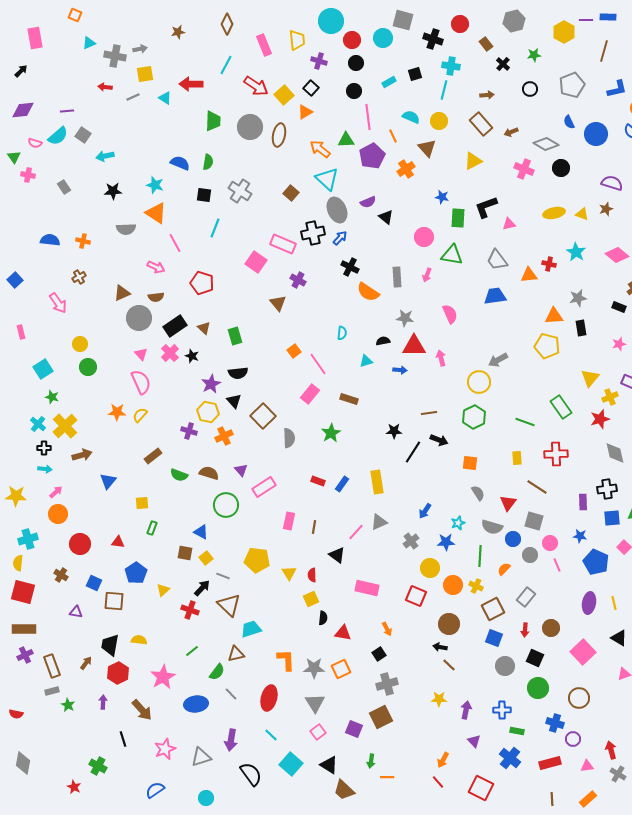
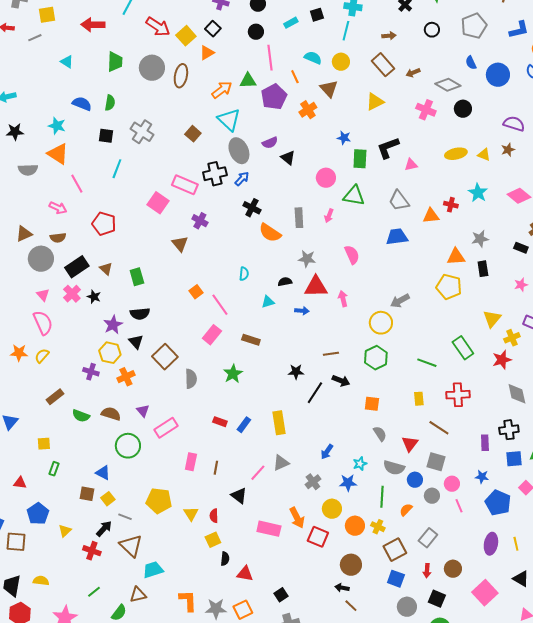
cyan triangle: (165, 98) -> (67, 62), moved
orange arrow: (320, 149) -> (222, 90), turned 105
orange arrow: (387, 629) -> (297, 518), moved, size x1.5

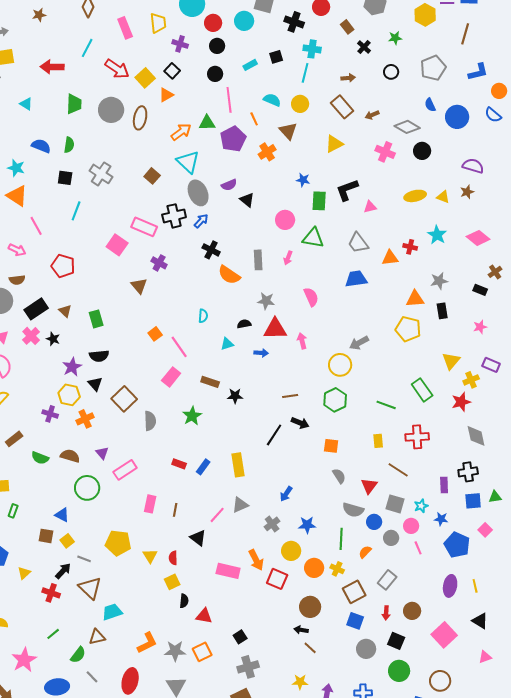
black star: (296, 372) -> (235, 396), moved
cyan star: (360, 464) -> (421, 506), moved
orange L-shape: (188, 601) -> (147, 643), turned 65

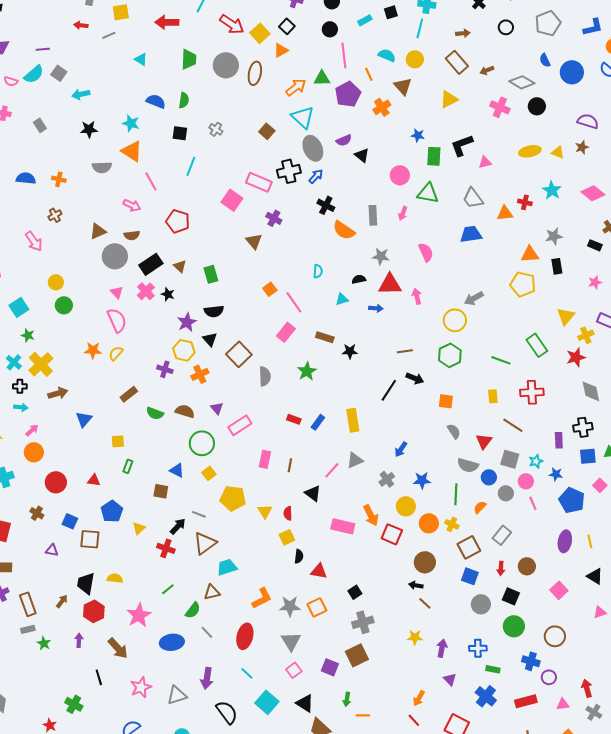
gray cross: (101, 174) -> (216, 129), size x0.6
yellow square: (67, 541) -> (209, 473), moved
brown triangle: (90, 588) -> (205, 543), turned 40
pink square: (444, 635) -> (559, 590), size x0.7

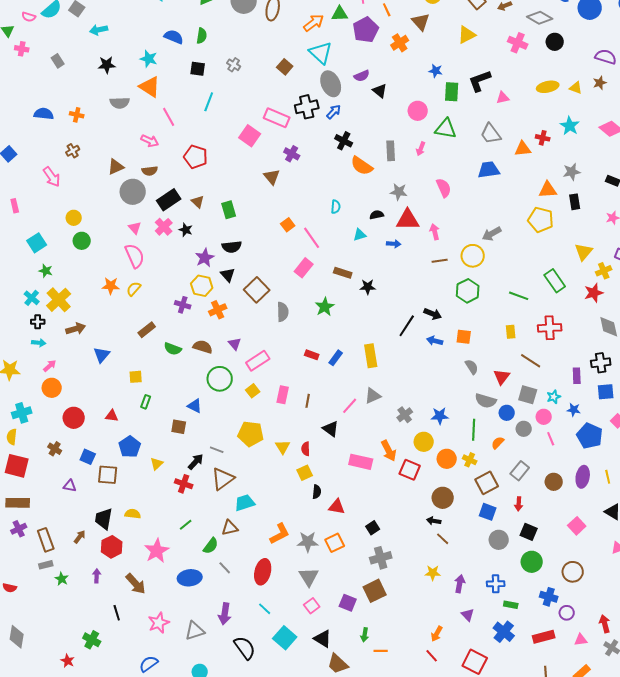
brown line: (405, 351) -> (440, 261), moved
blue arrow: (401, 449) -> (435, 341), moved, turned 70
yellow square: (209, 473) -> (253, 391), moved
brown circle: (527, 566) -> (554, 482), moved

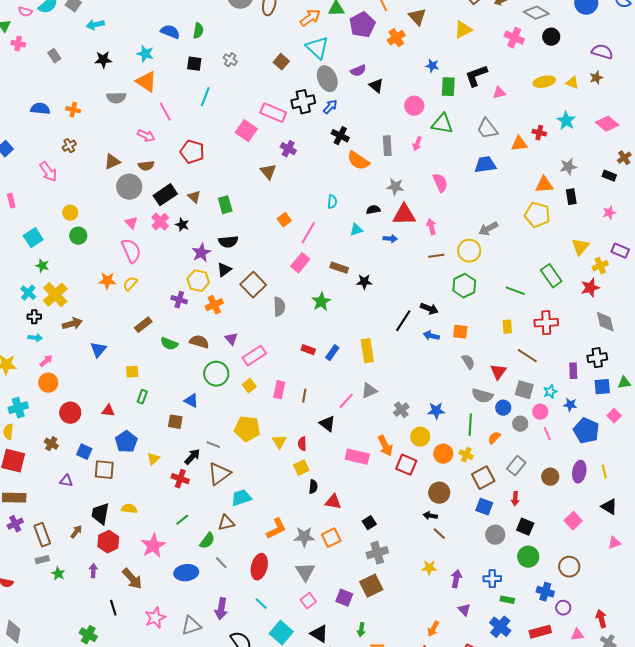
pink line: (312, 238) -> (308, 233), turned 65
black triangle: (228, 275) -> (224, 270), turned 35

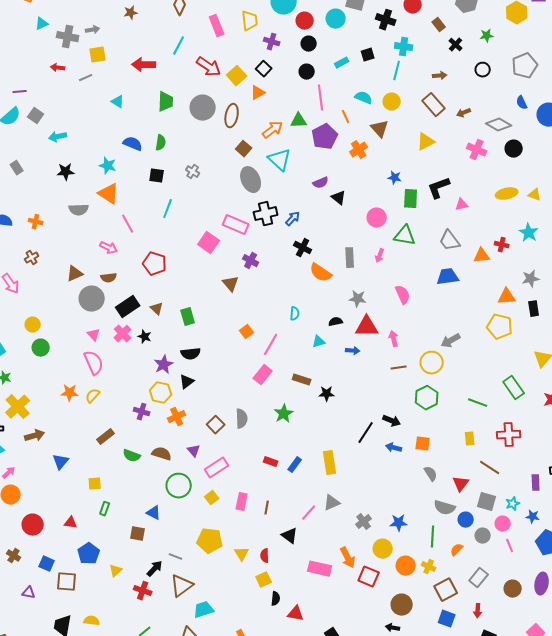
brown square: (281, 62) -> (244, 149), moved
gray ellipse: (327, 79) -> (251, 180), moved
brown square: (253, 285) -> (216, 425), moved, size x0.7

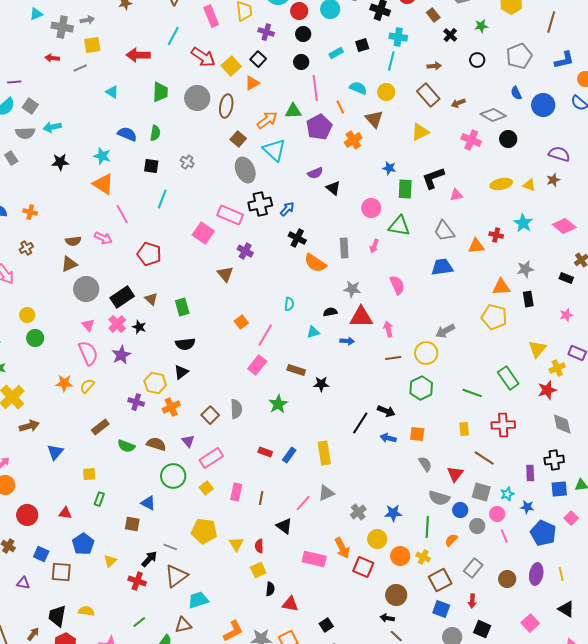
gray semicircle: (79, 210) -> (25, 133), moved
brown semicircle: (109, 278) -> (73, 241), moved
purple star: (164, 365) -> (121, 355), moved

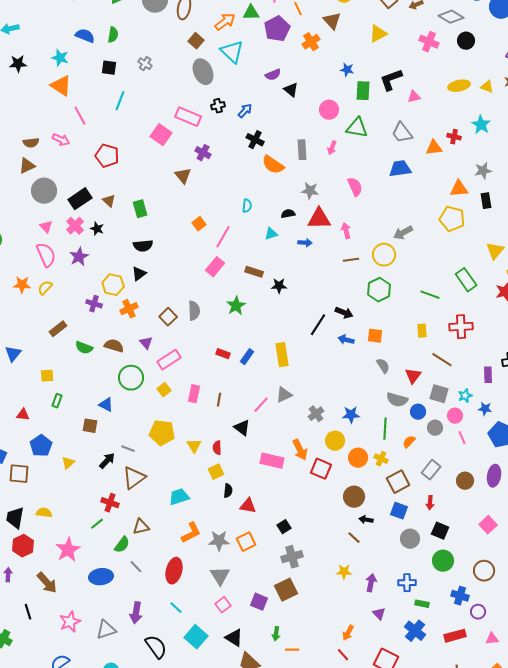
black cross: (260, 204) -> (218, 106), size x0.6
red cross: (137, 581) -> (110, 503), moved
cyan trapezoid: (198, 600) -> (179, 497), moved
black arrow: (387, 618) -> (366, 520), moved

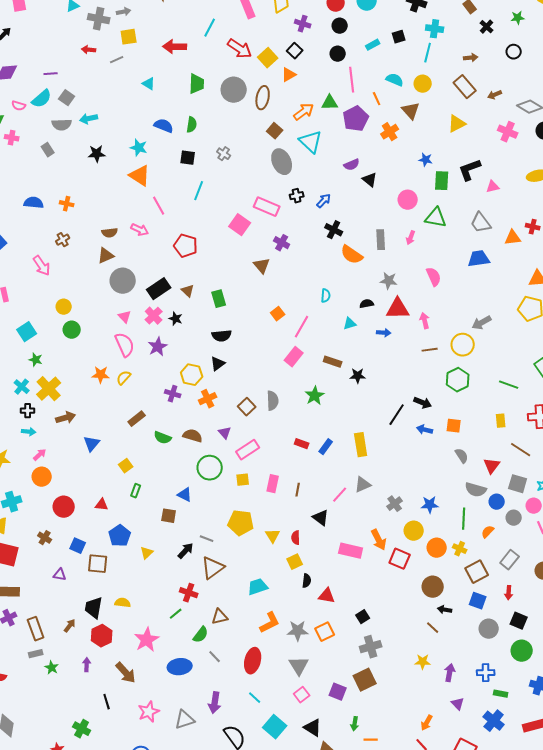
yellow square: (47, 376) -> (126, 466), turned -32
yellow square: (164, 390) -> (243, 480), turned 32

